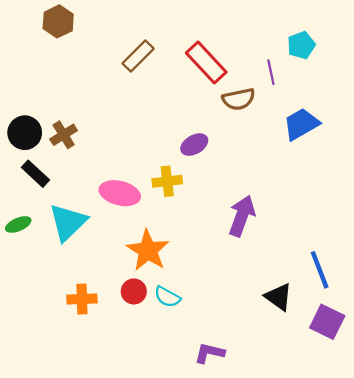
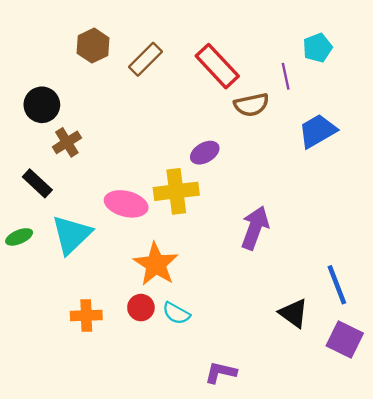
brown hexagon: (58, 21) -> (93, 46), moved
black circle: (25, 133) -> (42, 105), moved
yellow cross: (167, 181) -> (176, 191), size x1.4

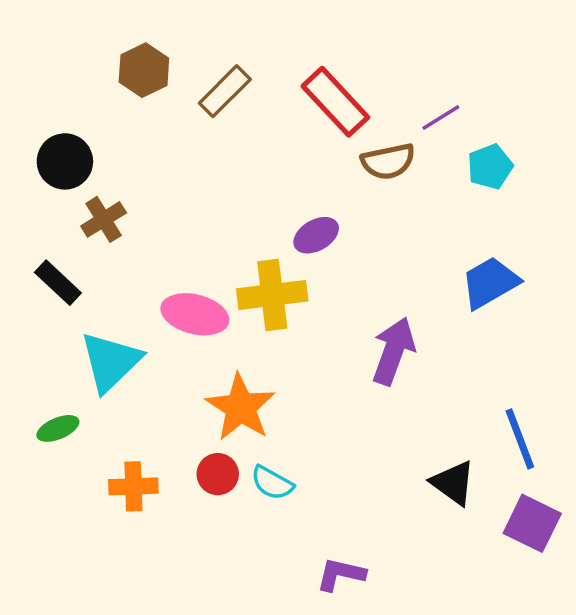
cyan pentagon: (317, 48) -> (490, 167), moved
purple line: (286, 76) -> (441, 118), turned 70
blue trapezoid: (317, 131) -> (490, 283), moved
green ellipse: (19, 237) -> (58, 428), moved

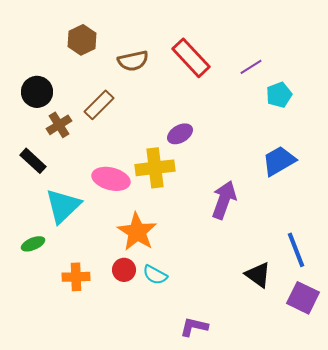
brown rectangle: (225, 91) -> (99, 105), moved
brown semicircle: (388, 161) -> (133, 61), moved

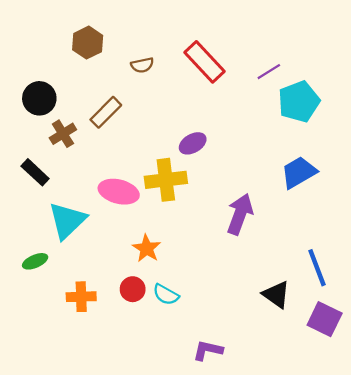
brown semicircle: (133, 61) -> (142, 65), size x0.7
cyan pentagon: (279, 95) -> (299, 102), size x1.5
orange star: (137, 232) -> (147, 248), size x0.7

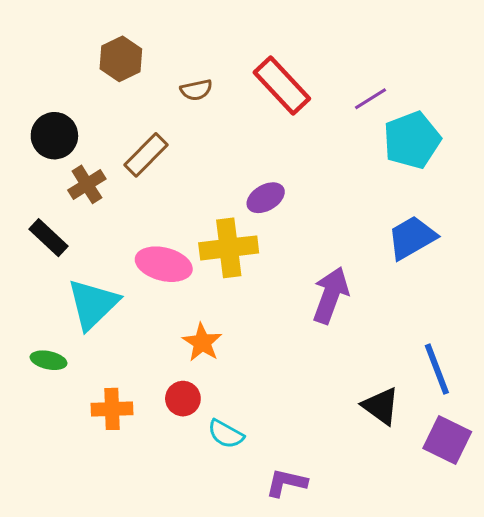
green ellipse: (35, 261) -> (49, 360), turned 35
cyan semicircle: (166, 295) -> (226, 434), moved

